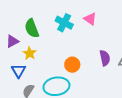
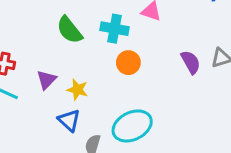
green semicircle: (32, 28) -> (70, 30), moved
orange circle: (72, 65) -> (128, 63), moved

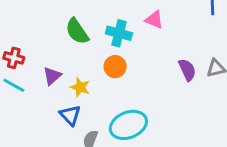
orange circle: (128, 63) -> (115, 67), moved

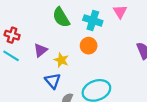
pink triangle: (154, 20) -> (120, 12), turned 32

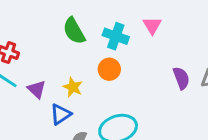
purple triangle: (41, 50) -> (37, 89), moved, turned -40
blue triangle: (53, 81) -> (61, 114), turned 35

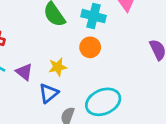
yellow star: (73, 87) -> (58, 67), turned -30

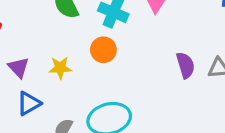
blue triangle: (49, 93) -> (29, 103), moved

